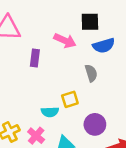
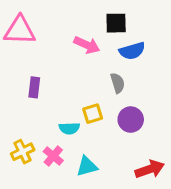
purple rectangle: (35, 58) -> (34, 87), moved
purple circle: (95, 124) -> (131, 120), moved

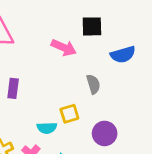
blue semicircle: (132, 51) -> (123, 55), moved
purple circle: (131, 120) -> (105, 133), moved

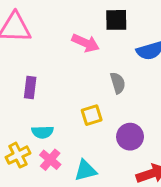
cyan semicircle: (47, 128) -> (42, 132), moved

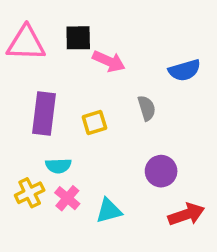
black square: (116, 20) -> (78, 38), moved
purple rectangle: (30, 88) -> (44, 113), size x1.6
yellow square: (92, 115) -> (94, 123), moved

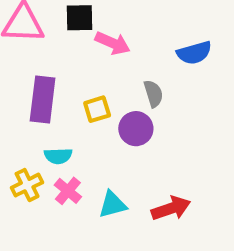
purple circle: (161, 171) -> (136, 129), moved
red arrow: (186, 214) -> (171, 208), moved

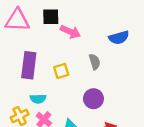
purple circle: (136, 129) -> (93, 99), moved

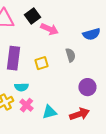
black square: (51, 17) -> (32, 16), turned -35
purple circle: (93, 99) -> (87, 87), moved

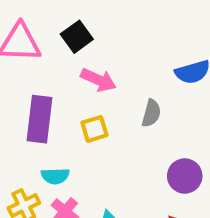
pink arrow: (49, 29) -> (98, 80), moved
gray semicircle: (70, 55) -> (151, 113), turned 32

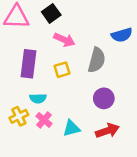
gray semicircle: (151, 113) -> (97, 60), size x1.5
purple circle: (185, 176) -> (104, 98), moved

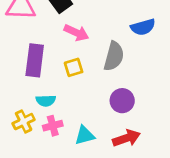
pink cross: (44, 120) -> (53, 126), turned 35

